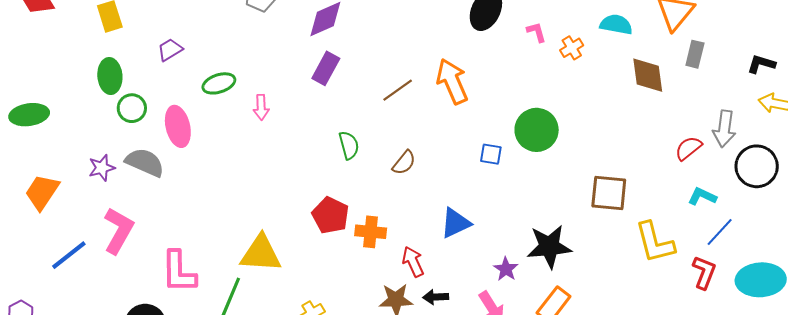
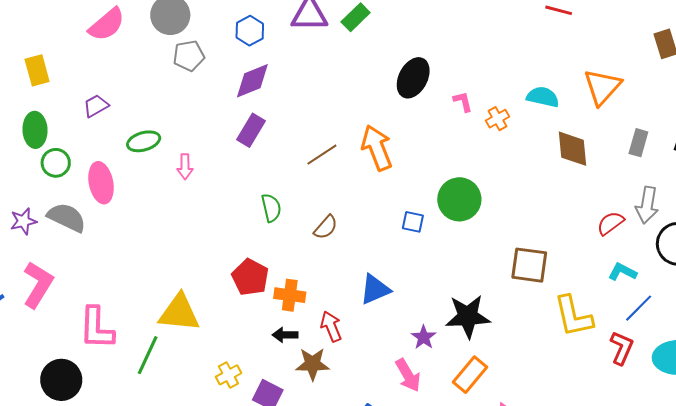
gray rectangle: (695, 54) -> (638, 143), moved
black arrow: (436, 297) -> (285, 335), moved

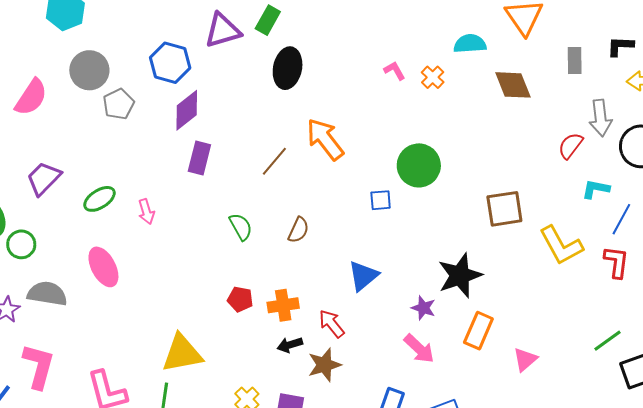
blue hexagon: (250, 31) -> (170, 63), size x1.4
black ellipse: (413, 78) -> (288, 68), moved
purple trapezoid: (96, 106) -> (44, 178), size x1.4
pink ellipse: (101, 183) -> (103, 267), moved
red pentagon: (250, 277) -> (240, 299), size x0.7

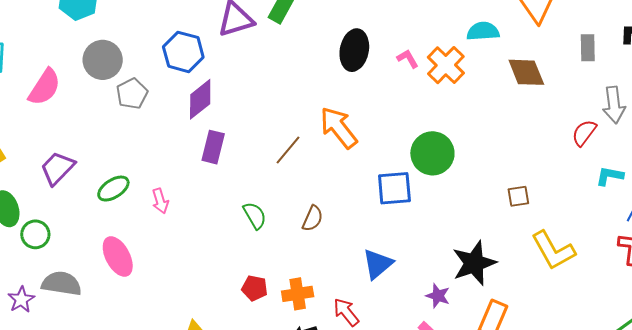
black ellipse: (288, 68) -> (354, 50), moved
orange cross: (433, 77) -> (446, 65), size x1.6
blue square: (381, 200) -> (394, 188), size x1.6
brown square: (504, 209) -> (518, 196), size x0.6
yellow L-shape: (561, 245) -> (553, 250), moved

